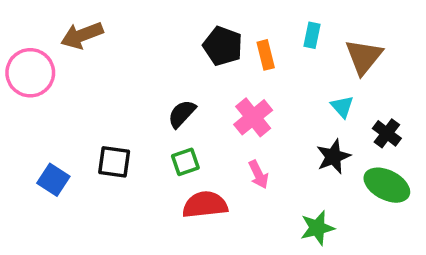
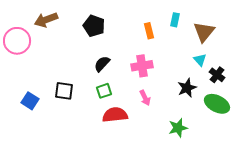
black pentagon: (223, 46) -> (94, 26), moved
cyan triangle: (342, 107) -> (200, 60), moved
pink cross: (253, 117) -> (142, 66), turned 30

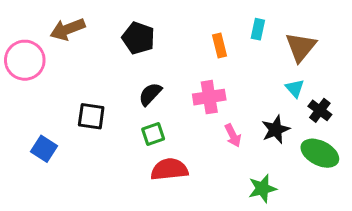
black square: (64, 91) -> (91, 116), moved
pink arrow: (145, 98) -> (233, 135), moved

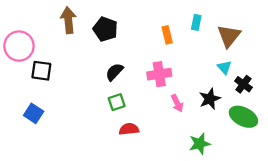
brown arrow: (68, 29) -> (68, 20), moved, turned 105
black square: (91, 116) -> (41, 71), moved
red semicircle: (169, 169) -> (129, 129), size x0.7

